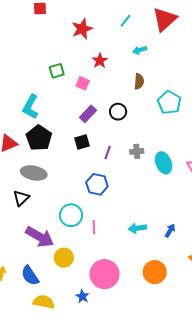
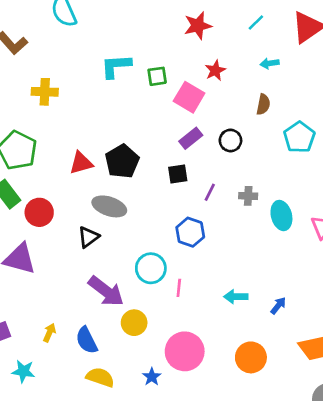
pink square: (83, 83) -> (189, 97), size x1.6
cyan L-shape: (30, 107) -> (116, 66), moved, turned 50

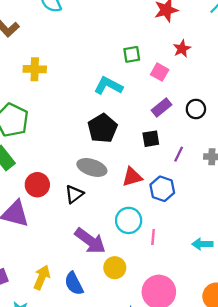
cyan L-shape: (116, 66) -> (108, 86), moved, turned 32
pink square: (189, 97) -> (160, 72), size x0.7
red triangle: (81, 163) -> (132, 177), moved
red circle: (39, 212) -> (37, 185), moved
yellow arrow: (49, 333) -> (42, 277), size x1.5

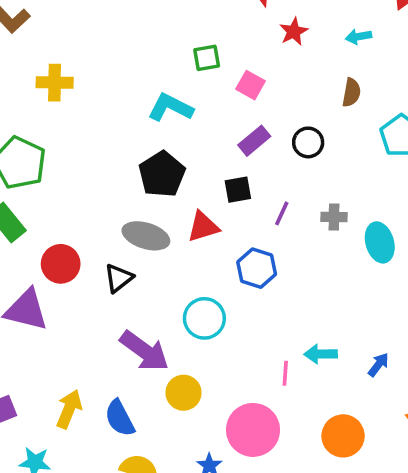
red star: (182, 49) -> (294, 32), moved
red triangle: (132, 177) -> (203, 227), moved
pink line: (153, 237) -> (285, 373), moved

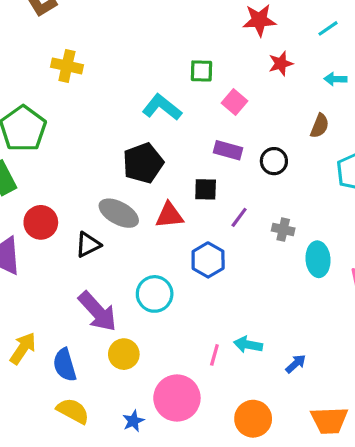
purple rectangle: (254, 141) -> (228, 150), turned 44

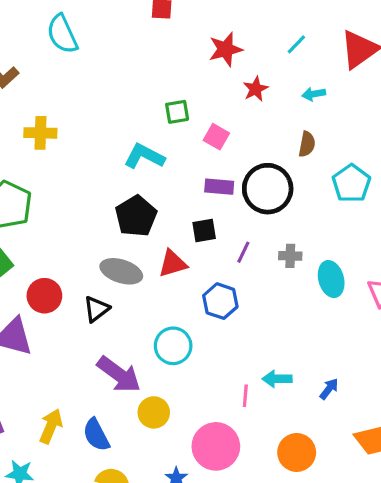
black circle: (274, 161) -> (268, 189), size x1.8

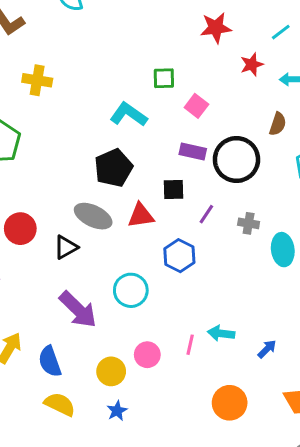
red star: (256, 89) -> (252, 65), moved
yellow circle: (154, 412) -> (111, 371), moved
pink circle: (216, 446) -> (147, 355), moved, size x0.6

